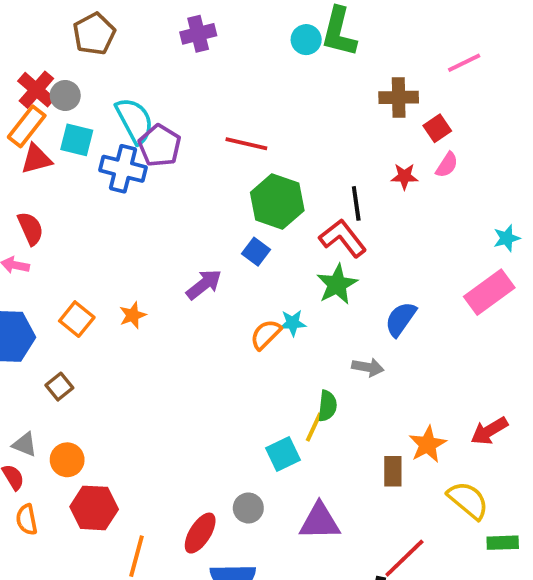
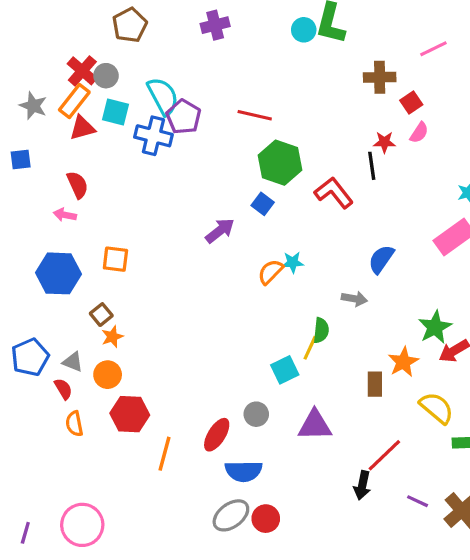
black line: (356, 203) -> (372, 166), moved
green star: (337, 284) -> (435, 327), moved
orange star: (133, 315) -> (112, 337), moved
orange square: (77, 319) -> (115, 259), turned -32

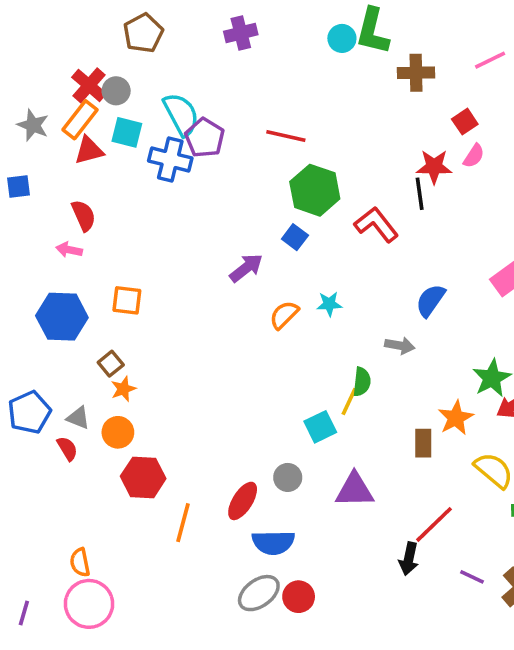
brown cross: (380, 77) -> (416, 73), moved
red star: (384, 142) -> (434, 167), size x1.4
orange semicircle: (270, 272) -> (284, 315), moved
orange semicircle: (74, 424) -> (80, 562), moved

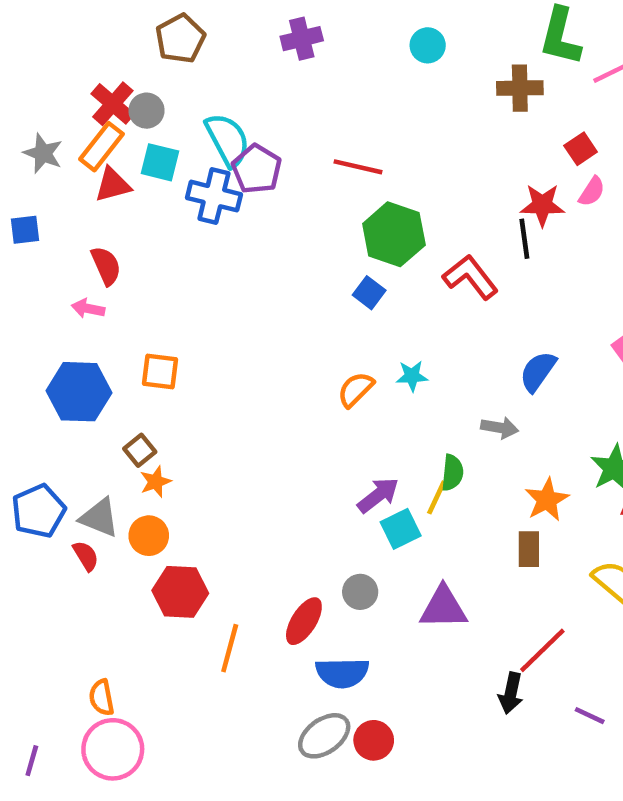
green L-shape: (373, 31) -> (560, 36), moved
purple arrow: (246, 268) -> (378, 495), moved
gray triangle: (78, 418) -> (99, 518), size x1.4
orange star: (456, 418) -> (547, 500), moved

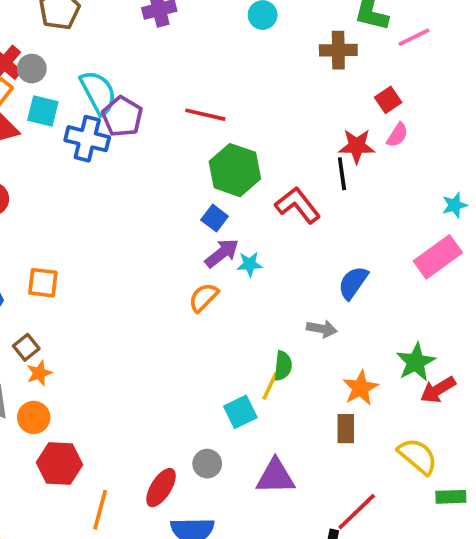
cyan star: (412, 376) -> (250, 264), moved
purple arrow: (378, 495) -> (222, 253), moved

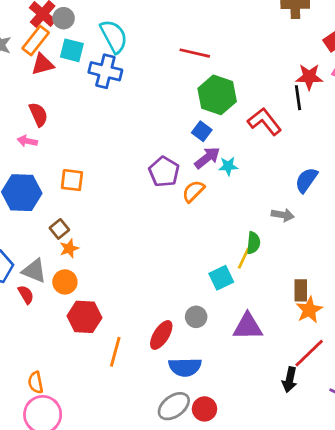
purple pentagon: (122, 117) -> (164, 172), moved
orange star: (360, 388) -> (309, 310), moved

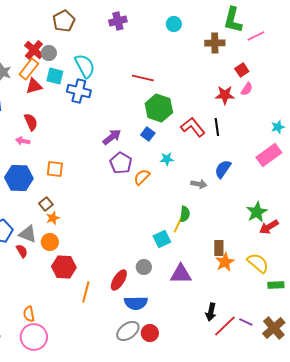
black line: (298, 98) -> (217, 127), moved
purple arrow: (207, 158) -> (112, 137), moved
gray arrow: (283, 215) -> (199, 184), moved
red line: (309, 353) -> (225, 326), moved

